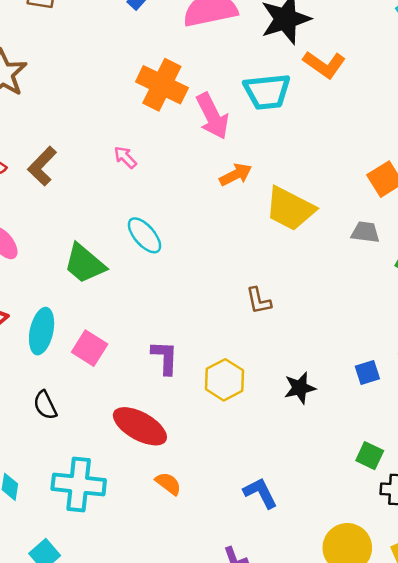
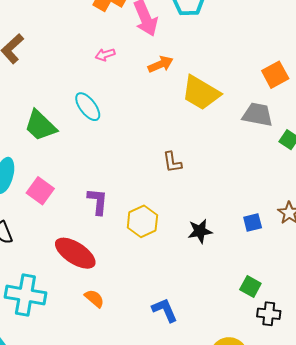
pink arrow: (125, 157) -> (105, 55), moved, turned -66
gray trapezoid: (365, 232) -> (258, 115), size x1.4

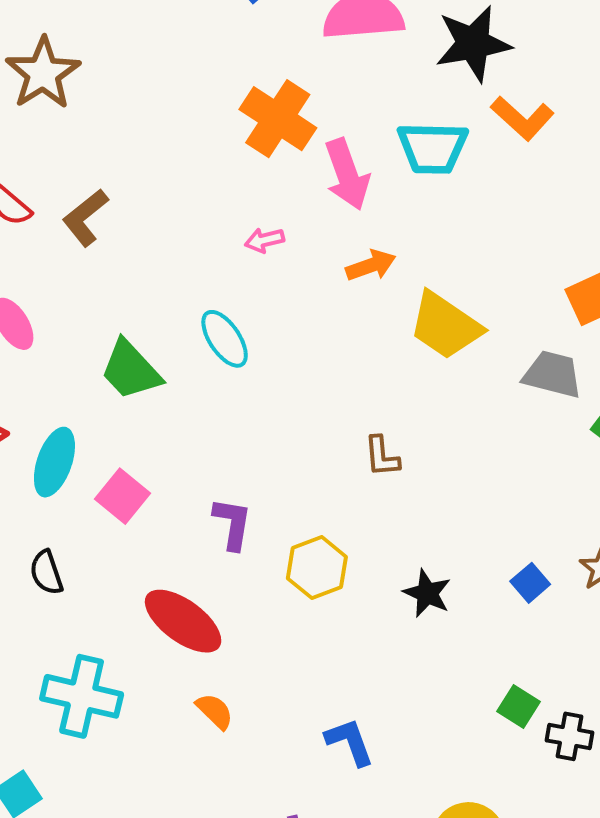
blue square: (253, 223) -> (530, 583), turned -30
black star: (200, 231) -> (427, 593), turned 30
black cross: (269, 314) -> (569, 736), moved

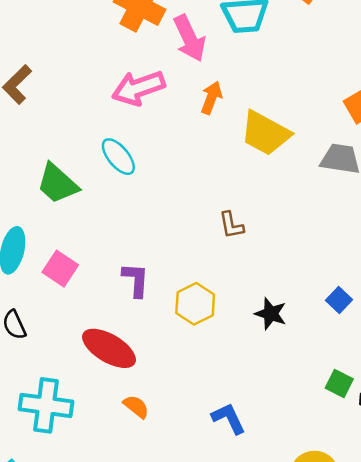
pink arrow: (264, 240) -> (138, 88), size x2.0
orange arrow: (371, 265) -> (211, 98), turned -44

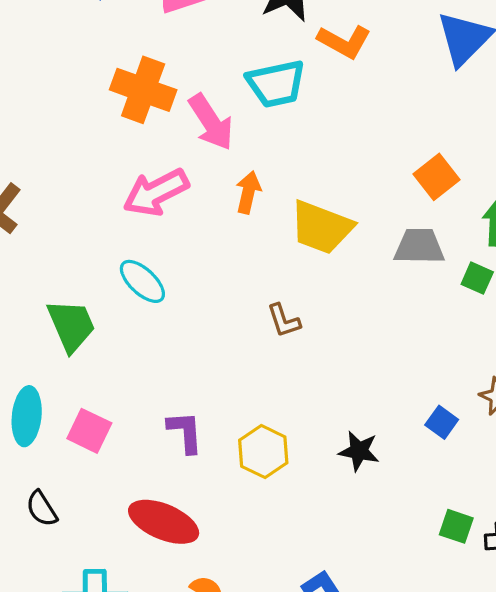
green trapezoid: (57, 184) -> (71, 325), turned -147
brown L-shape: (231, 225) -> (284, 321), moved

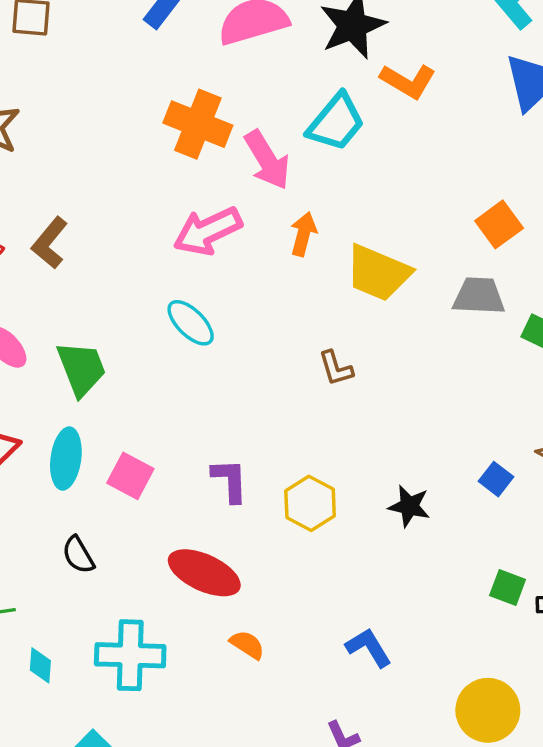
cyan trapezoid: (276, 84) -> (336, 122), turned -40
green trapezoid: (71, 325) -> (81, 369), moved

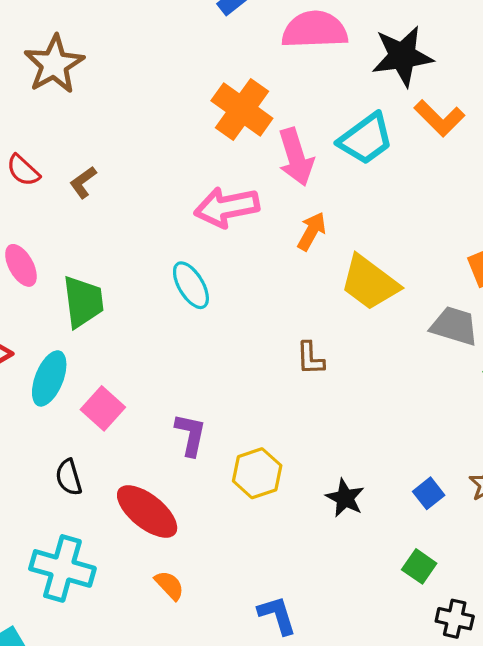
brown L-shape: (50, 243) -> (83, 182), size x0.7
black semicircle: (78, 555) -> (69, 477), moved
green square: (508, 588) -> (419, 566), moved

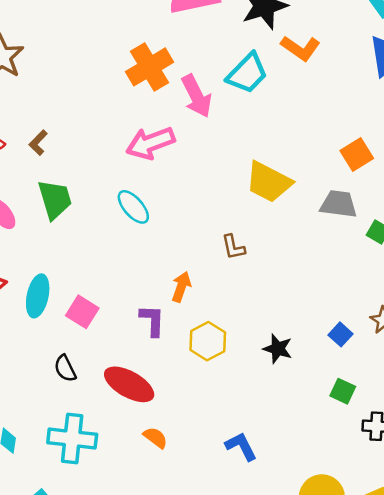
orange cross: (242, 110) -> (149, 67), turned 33
orange arrow: (312, 231) -> (181, 287), moved
green trapezoid: (83, 302) -> (55, 199), moved

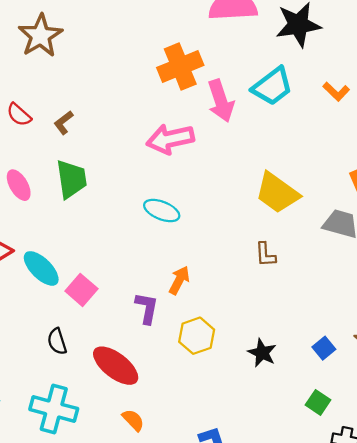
orange L-shape: (300, 48) -> (336, 92), moved, size x0.7
cyan ellipse: (133, 207) -> (162, 211), moved, turned -36
brown L-shape: (233, 247) -> (265, 255), moved
cyan ellipse: (38, 296) -> (41, 268), turned -66

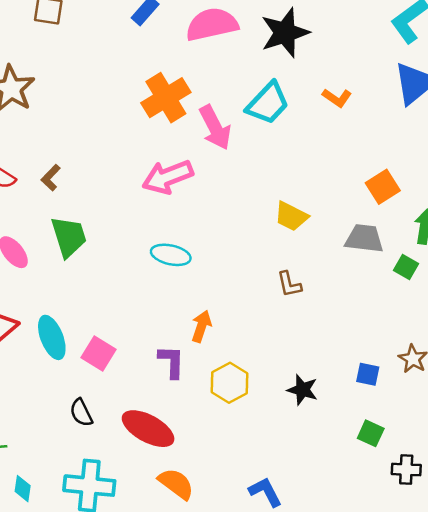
yellow trapezoid: (277, 193) -> (291, 216), size x0.7
cyan ellipse: (41, 268) -> (52, 337), turned 33
blue square: (324, 348) -> (368, 374), turned -30
orange semicircle: (133, 420) -> (176, 484), size x1.4

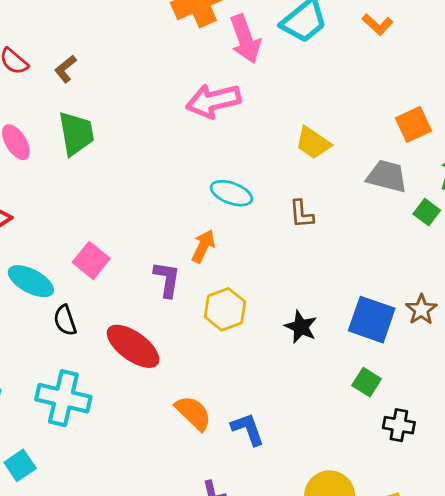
pink arrow: (168, 177) -> (213, 101), moved
cyan ellipse: (171, 255) -> (231, 193), moved
cyan ellipse: (52, 337) -> (31, 281), moved, turned -48
blue square: (368, 374) -> (372, 320), size x1.8
orange semicircle: (176, 484) -> (193, 413), moved

